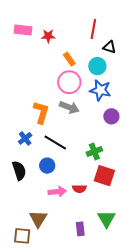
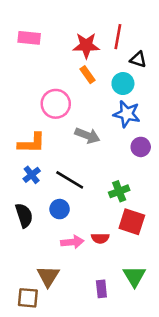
red star: (48, 36) -> (86, 45), moved, size x1.5
pink circle: (69, 82) -> (56, 104), moved
orange L-shape: (41, 112) -> (32, 143), moved, turned 75

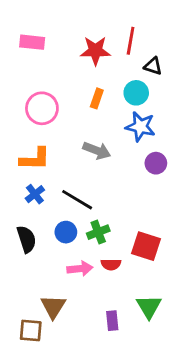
orange rectangle: (87, 75) -> (97, 98), moved, turned 54
pink circle: (56, 104) -> (42, 108), moved
green cross: (119, 191) -> (98, 232), moved

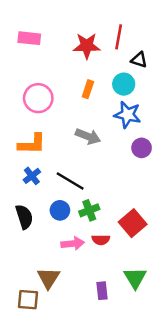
red square: (146, 246) -> (133, 223), turned 32

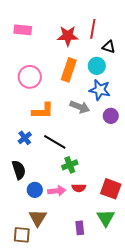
orange rectangle: (88, 89) -> (69, 70), size x1.6
gray arrow: (88, 136) -> (80, 107), moved
orange L-shape: (32, 144) -> (43, 111), moved
blue circle: (60, 210) -> (35, 190), moved
red square: (133, 223) -> (111, 189), moved, turned -30

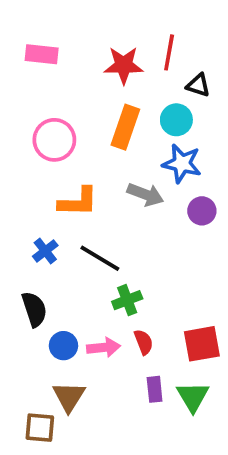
red semicircle: (79, 188) -> (144, 342), turned -112
red square: (111, 189) -> (202, 344), turned -30
purple rectangle: (80, 228) -> (155, 389), moved

